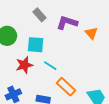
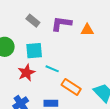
orange triangle: (91, 33) -> (87, 30), turned -40

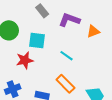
orange triangle: (87, 30) -> (93, 31), turned -32
cyan line: (52, 69) -> (66, 56), moved

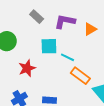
cyan square: (37, 40) -> (49, 46), moved
orange rectangle: (65, 84) -> (80, 76), moved

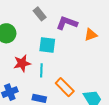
cyan line: (68, 57) -> (41, 70), moved, turned 56
orange rectangle: (80, 76) -> (65, 87), moved

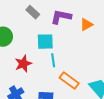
cyan line: (41, 70) -> (53, 60), moved

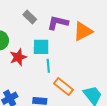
orange triangle: (86, 25) -> (83, 31), size x1.5
red star: (23, 64) -> (18, 57), moved

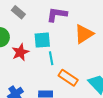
gray rectangle: (30, 17) -> (18, 12), moved
orange triangle: (83, 31) -> (84, 34), moved

